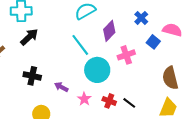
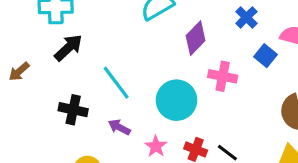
cyan line: (80, 45) -> (116, 83), moved
pink cross: (126, 55) -> (223, 76), turned 30

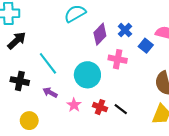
blue cross: (246, 17) -> (125, 30), moved

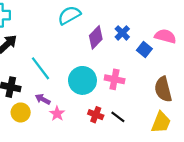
pink cross: (118, 59) -> (115, 79), moved
pink star: (74, 105) -> (57, 114), moved
yellow circle: (29, 121) -> (21, 112), moved

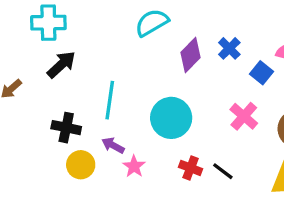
cyan line: (41, 68) -> (110, 100), turned 45
pink cross: (115, 79) -> (244, 116), moved, turned 30

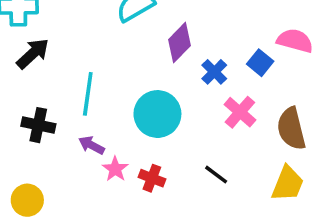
blue cross: (229, 48) -> (214, 72), moved
yellow circle: (81, 165) -> (27, 200), moved
red cross: (191, 168) -> (152, 178), moved

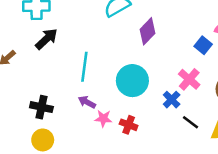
blue cross: (214, 72) -> (172, 100), moved
black cross: (38, 125) -> (41, 107), moved
pink star: (115, 169) -> (103, 118), turned -30
black line: (216, 175) -> (190, 122), moved

